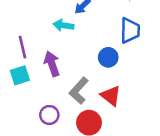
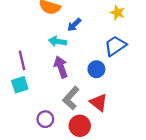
blue trapezoid: (130, 30) -> (115, 46), turned -125
purple arrow: (52, 64) -> (61, 67), moved

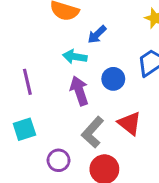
blue circle: (96, 69) -> (113, 79), moved
cyan square: (20, 85) -> (24, 129), moved
red triangle: (99, 102) -> (130, 123), moved

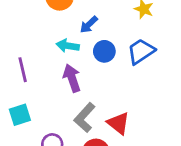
blue circle: (113, 79) -> (104, 51), moved
red triangle: (130, 123) -> (118, 123), moved

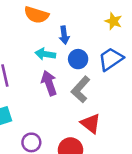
blue arrow: (89, 25) -> (64, 35), turned -54
gray L-shape: (85, 118) -> (81, 89), moved

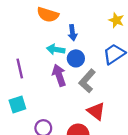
blue circle: (78, 59) -> (76, 58), moved

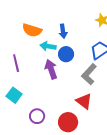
orange semicircle: (48, 15) -> (32, 30), moved
gray L-shape: (87, 81) -> (89, 74), moved
cyan square: (17, 105) -> (14, 95), turned -35

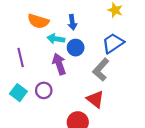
purple circle: (37, 116) -> (44, 90), moved

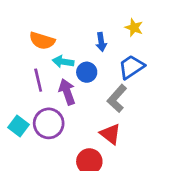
blue arrow: (72, 22) -> (101, 42), moved
purple line: (21, 57) -> (38, 80), moved
purple circle: (44, 90) -> (49, 123), size x1.5

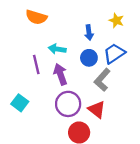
orange semicircle: (42, 41) -> (36, 17), moved
blue circle: (87, 72) -> (89, 58), moved
purple circle: (49, 123) -> (68, 104), moved

